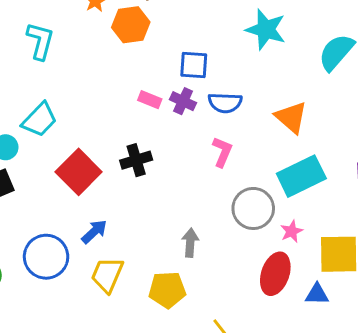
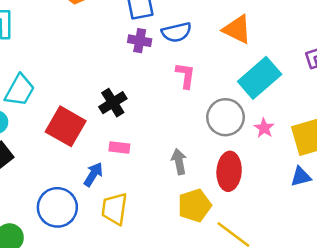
pink rectangle: (150, 100) -> (119, 147), moved
red ellipse: (275, 274) -> (229, 171), moved
yellow pentagon: (167, 290) -> (195, 205), moved

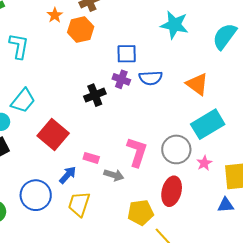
pink L-shape: (186, 75) -> (137, 152), moved, size x1.4
black cross: (113, 103) -> (95, 95), moved
gray arrow: (179, 162) -> (114, 175), moved, turned 108

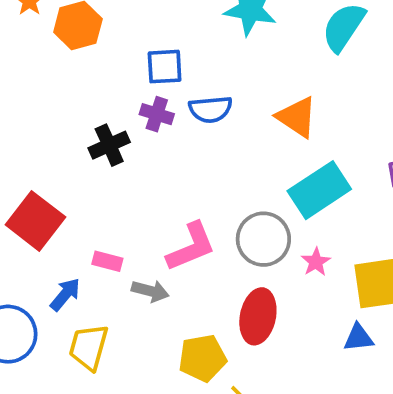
pink L-shape: (137, 152) -> (191, 247), turned 52

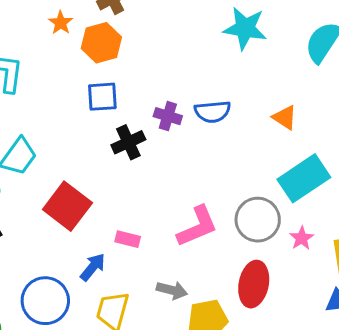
blue square: (165, 67) -> (102, 97), moved
orange triangle: (297, 117) -> (285, 118), size x0.7
gray arrow: (150, 291) -> (172, 290), moved

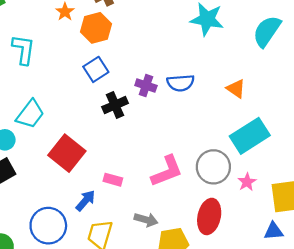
blue square: (102, 97) -> (96, 69), turned -30

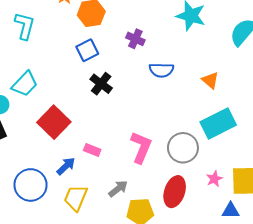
purple cross: (146, 86) -> (135, 39), moved
black cross: (115, 105) -> (101, 84), turned -35
pink L-shape: (167, 171) -> (141, 147), turned -52
pink star: (247, 182) -> (214, 179), moved
gray arrow: (146, 220) -> (118, 189), turned -60

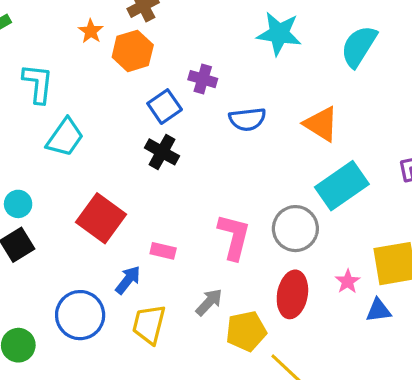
blue square: (87, 50) -> (165, 107), moved
orange triangle: (210, 80) -> (321, 124), size x1.4
cyan trapezoid: (25, 84) -> (65, 137), moved
pink star: (214, 179) -> (348, 281), moved

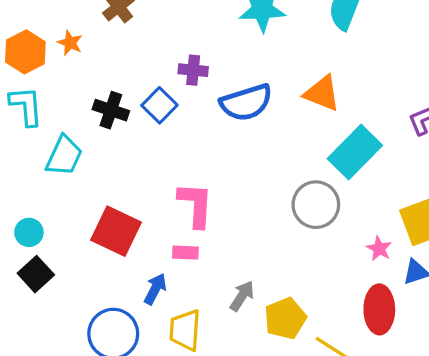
orange hexagon: (133, 51) -> (25, 52), moved
blue semicircle: (247, 119) -> (246, 103), size x1.4
black cross: (162, 152) -> (111, 110), moved
pink L-shape: (234, 237) -> (196, 205), moved
red ellipse: (292, 294) -> (379, 309), moved

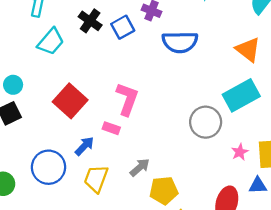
orange triangle: (322, 93) -> (248, 49), moved
pink star: (379, 249) -> (240, 152), moved

